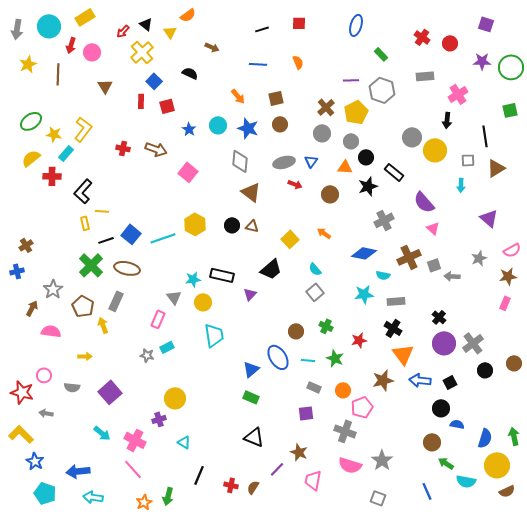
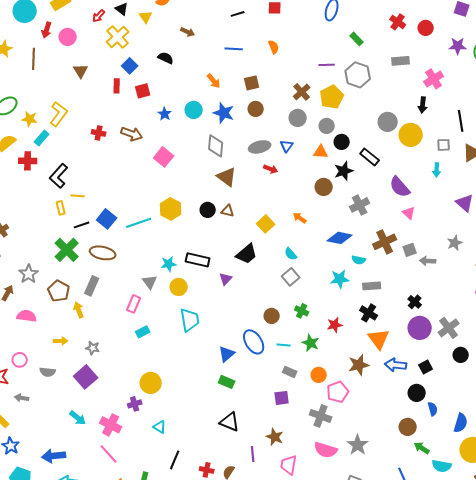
brown circle: (330, 194) -> (324, 187), moved
gray star: (147, 355) -> (93, 348), moved
blue semicircle: (457, 424) -> (433, 409), turned 64
purple line: (277, 469) -> (253, 454), turned -49

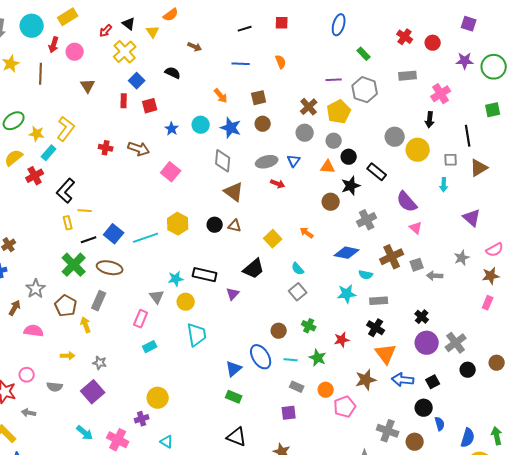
red cross: (28, 161) -> (35, 176), turned -30
gray cross: (321, 416) -> (388, 431), moved

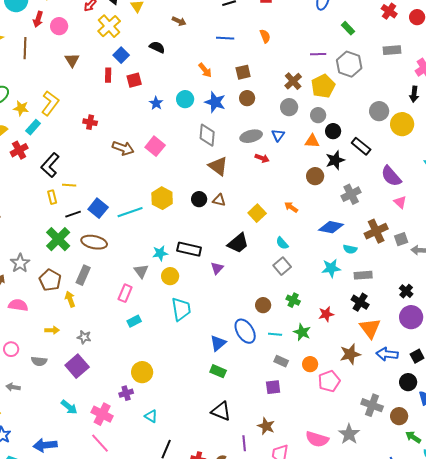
brown arrow: (139, 149) -> (123, 148), moved

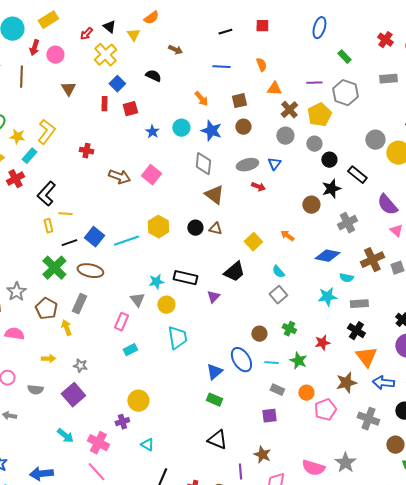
orange triangle: (312, 141) -> (274, 89), moved
gray cross: (372, 405) -> (368, 419), moved

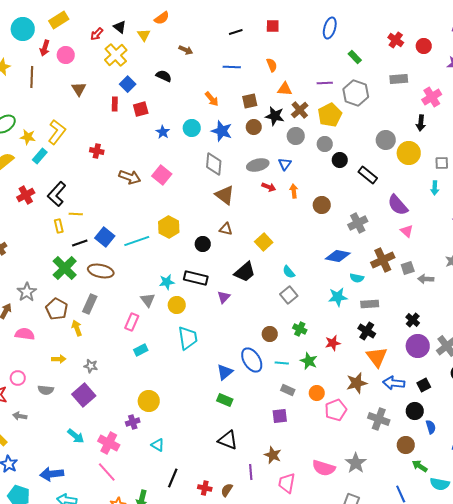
red cross: (15, 179) -> (26, 195), moved
black star: (331, 189) -> (275, 116), moved, turned 30
black circle: (195, 228) -> (203, 244), moved
orange arrow: (287, 236) -> (294, 191), moved, turned 48

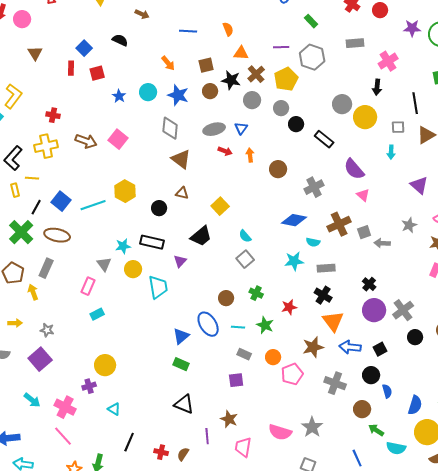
yellow cross: (116, 55) -> (46, 146), moved, turned 30
black line: (80, 243) -> (36, 207), turned -42
cyan trapezoid: (188, 338) -> (158, 287), moved

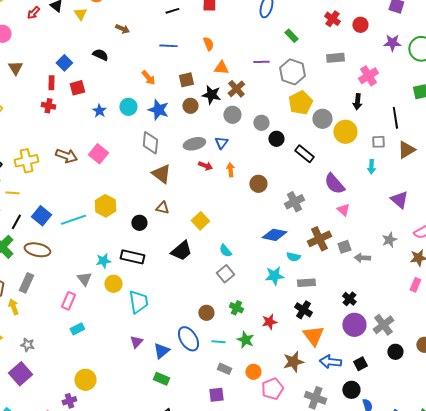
yellow pentagon: (286, 79) -> (300, 103), moved
red cross: (53, 115) -> (48, 106), moved
purple triangle: (180, 261) -> (136, 342), moved

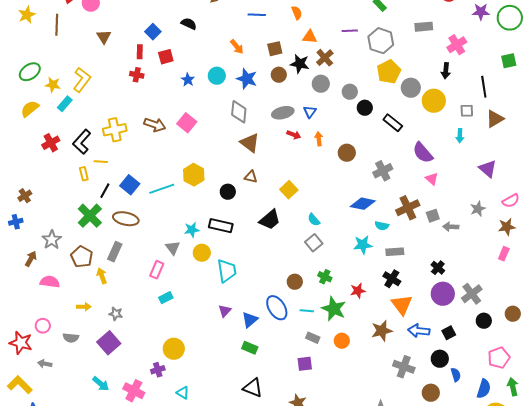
green star: (245, 340) -> (334, 309), size x1.4
pink pentagon: (272, 389) -> (499, 358), moved

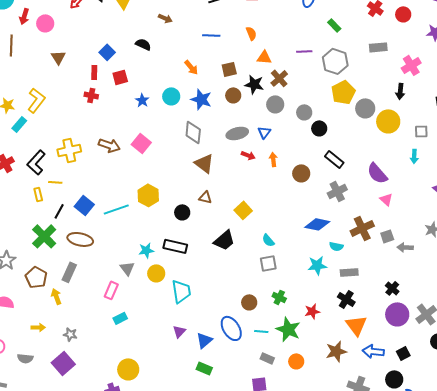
black rectangle: (393, 123) -> (334, 159), moved
gray square: (314, 243) -> (268, 263), turned 30

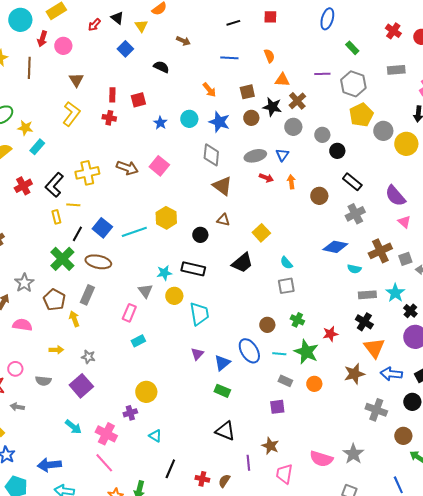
blue square: (107, 52) -> (125, 49), moved
yellow L-shape: (36, 100) -> (71, 114), moved
cyan star: (317, 265) -> (395, 293), moved, turned -30

